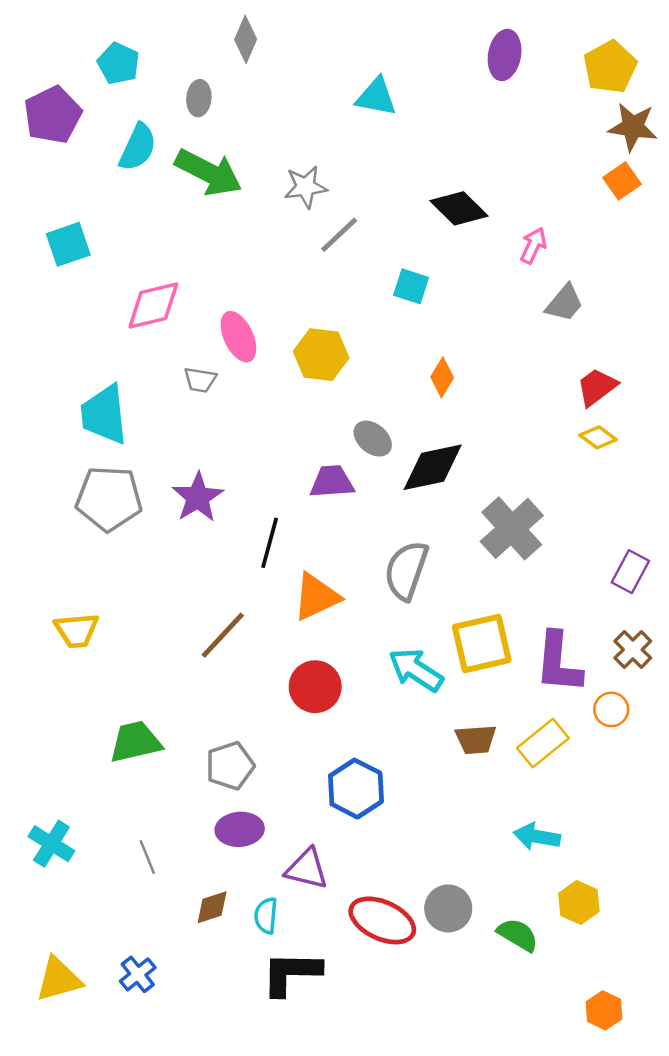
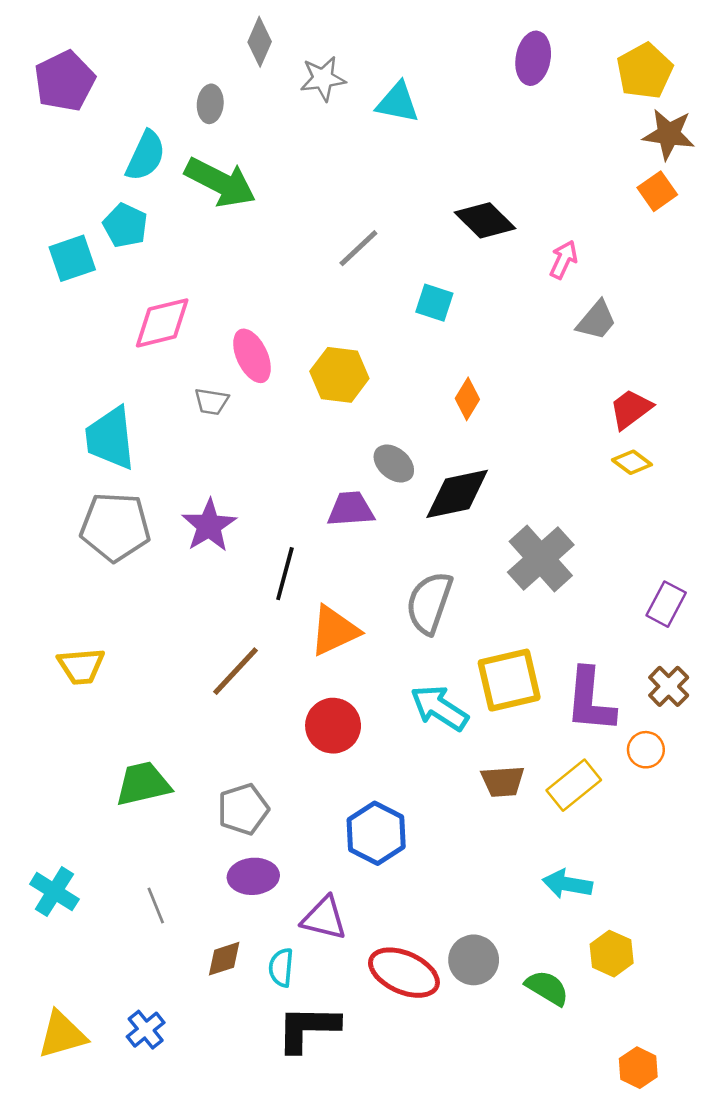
cyan pentagon: (119, 63) -> (125, 225), moved
purple pentagon: (53, 115) -> (65, 81), moved
gray star: (306, 187) -> (323, 79), moved

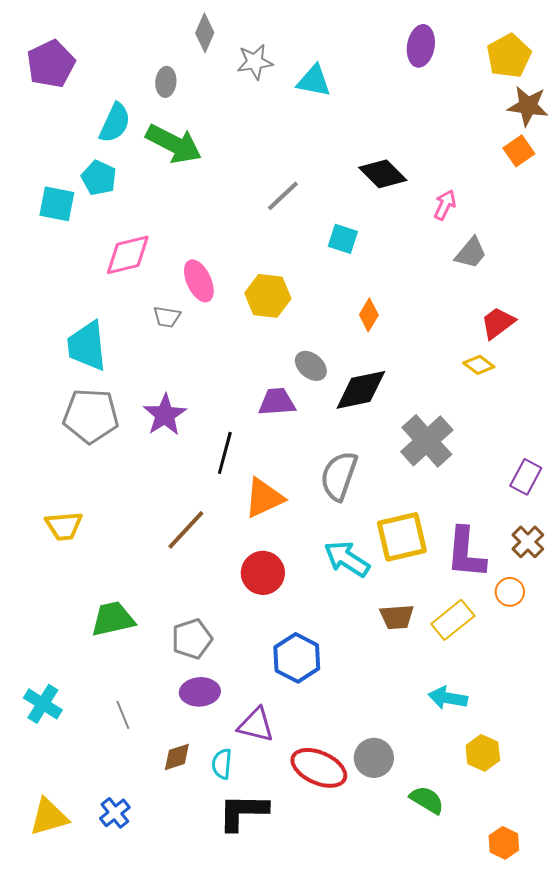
cyan square: (72, 258) -> (57, 204), turned 30
yellow diamond: (632, 462) -> (479, 365), moved
green semicircle: (547, 988) -> (427, 800), moved

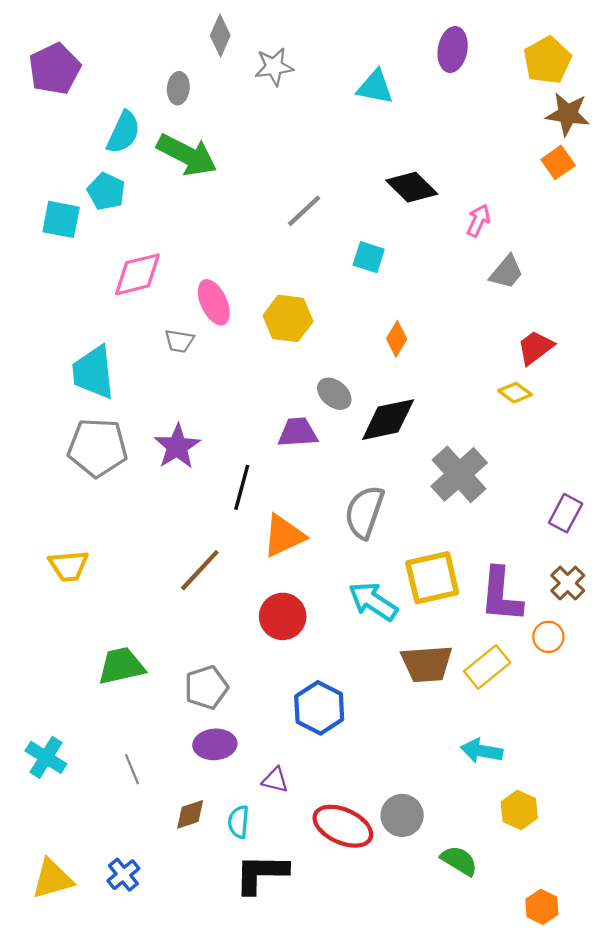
cyan triangle: (314, 81) -> (375, 87), moved
brown trapezoid: (397, 617) -> (427, 664), size x1.4
purple triangle: (256, 725) -> (275, 780), size x0.7

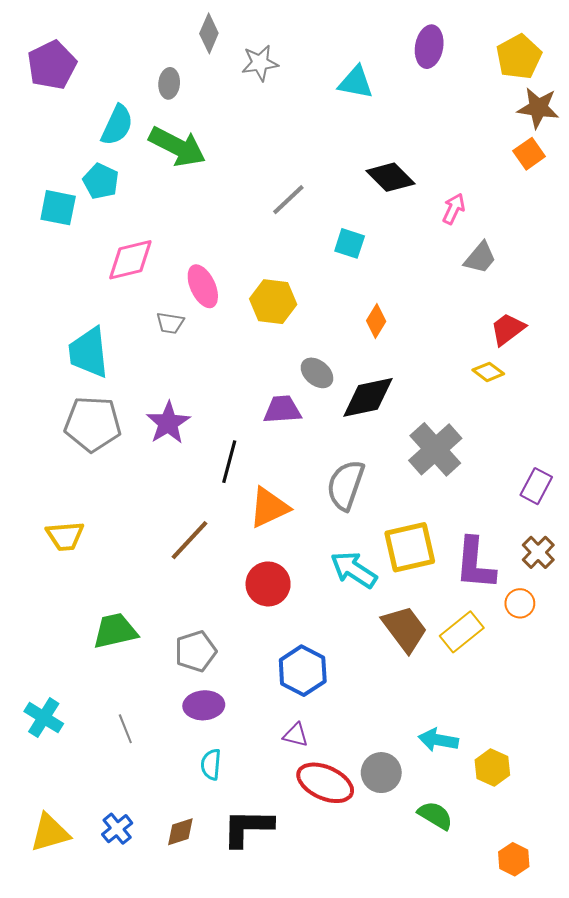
brown trapezoid: (427, 664) -> (405, 629), turned -123
cyan arrow: (482, 751) -> (438, 740), moved
purple triangle: (275, 780) -> (296, 735), moved
brown diamond: (190, 814) -> (180, 832), moved
cyan semicircle: (239, 822) -> (211, 764), moved

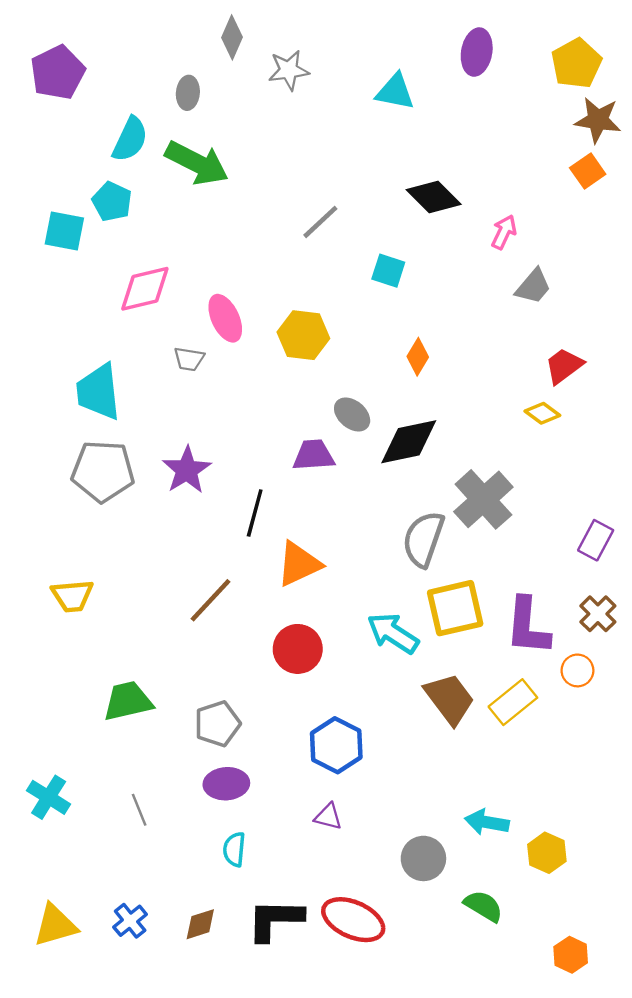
gray semicircle: (346, 485) -> (423, 539), moved
red ellipse: (325, 783) -> (353, 920), moved

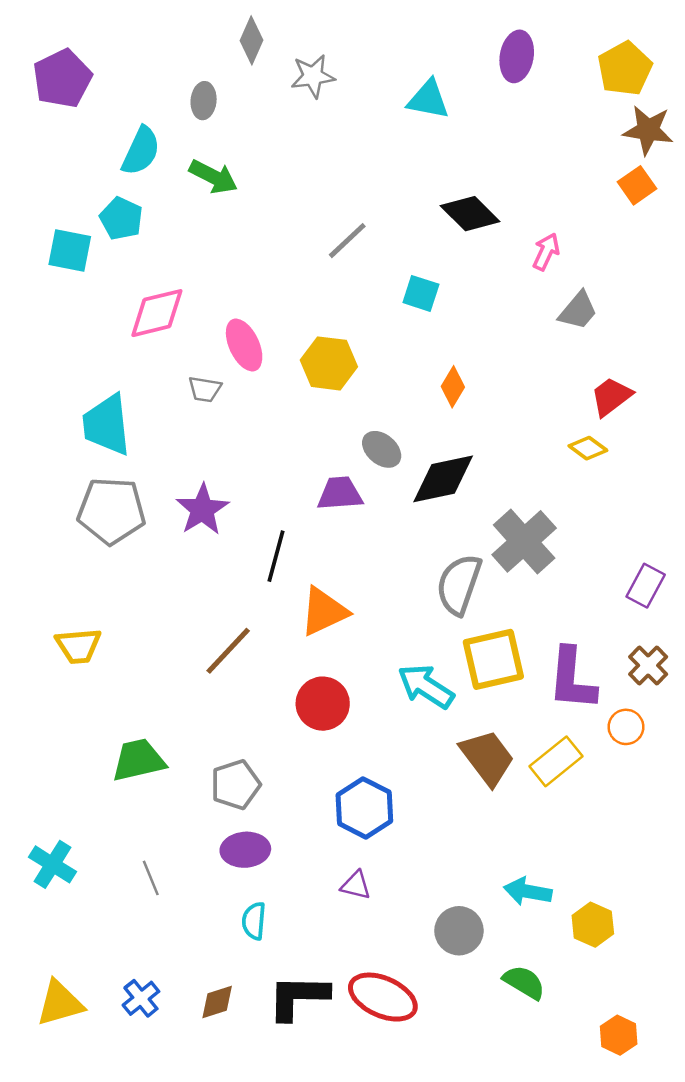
green arrow: (197, 163) -> (213, 177), size x0.7

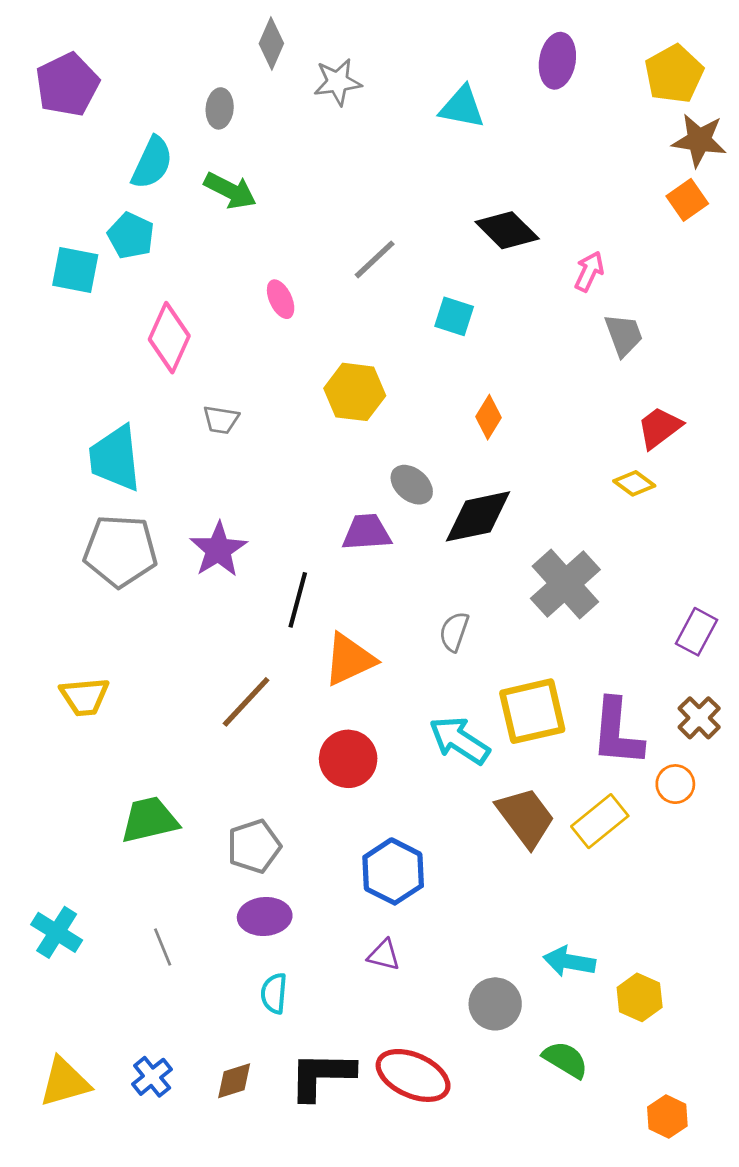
gray trapezoid: (578, 311) -> (624, 335), turned -60
pink diamond: (157, 313) -> (169, 338), turned -52
pink ellipse: (244, 345) -> (281, 299), moved, size x0.7
gray semicircle: (459, 584) -> (454, 632), moved, size x0.6

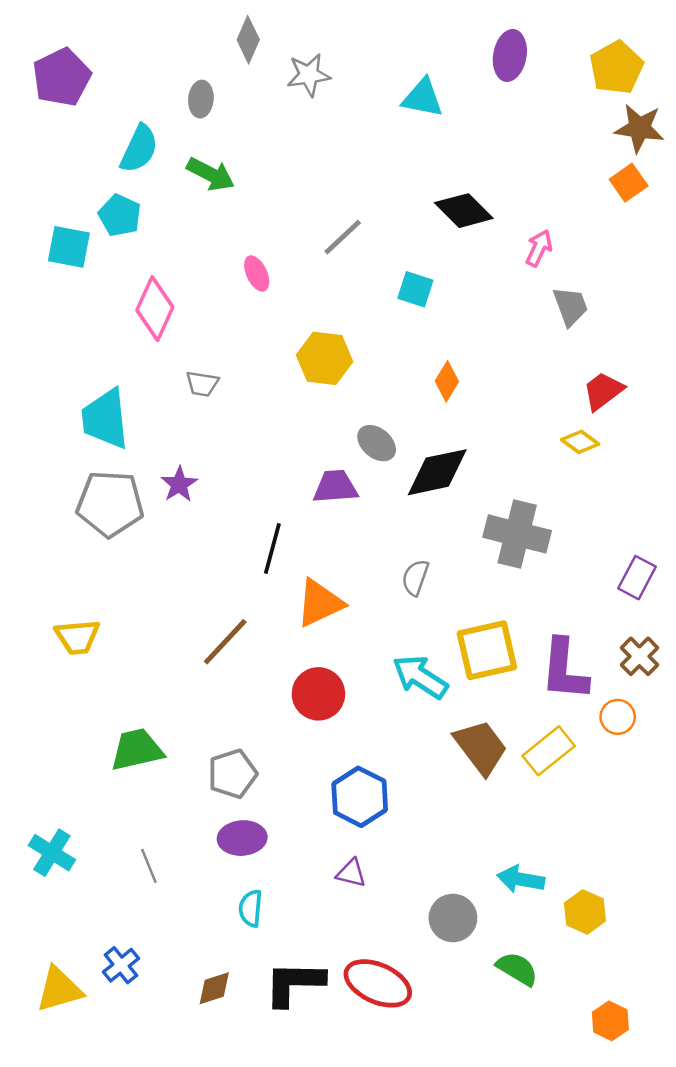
purple star: (218, 550) -> (179, 484), moved, size x0.7
gray cross: (565, 584) -> (517, 534), turned -34
blue cross: (152, 1077) -> (121, 965), moved

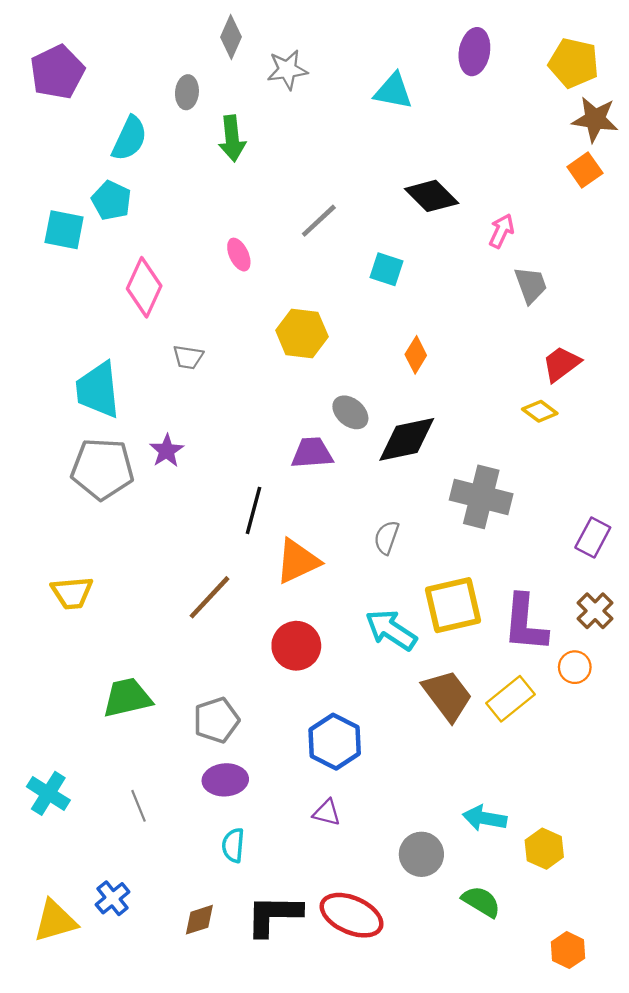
yellow pentagon: (616, 68) -> (574, 63), turned -30
green arrow: (211, 174) -> (232, 138), moved, turned 57

